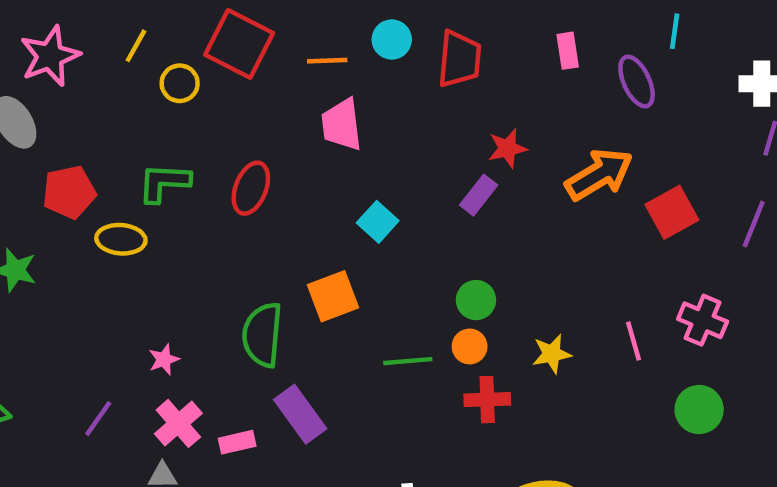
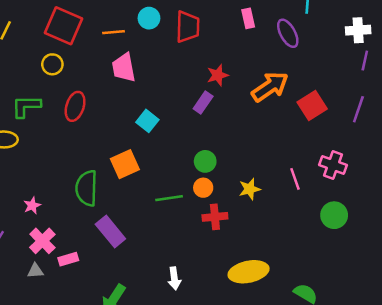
yellow circle: (180, 83) -> (52, 64), moved
pink rectangle: (237, 442) -> (68, 259), moved

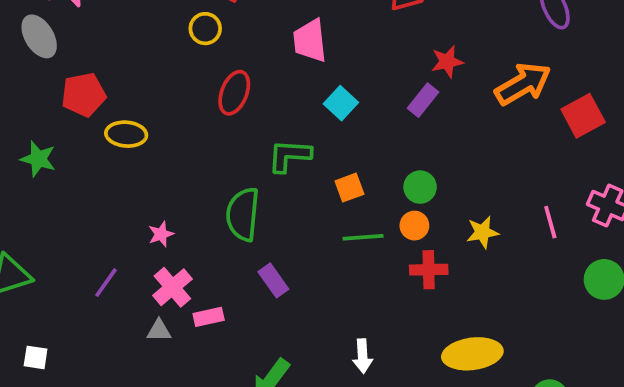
green L-shape: (26, 106) -> (289, 156), moved
cyan square: (147, 121) -> (341, 103), moved
orange square: (125, 164) -> (349, 188), moved, size x0.7
purple rectangle: (110, 232) -> (273, 280), size x0.7

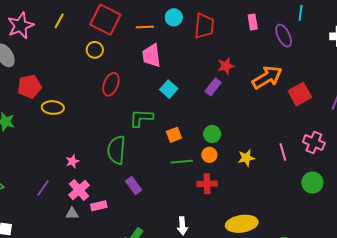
red cross: (429, 270) -> (207, 184), moved

